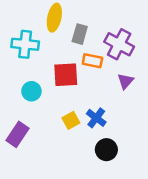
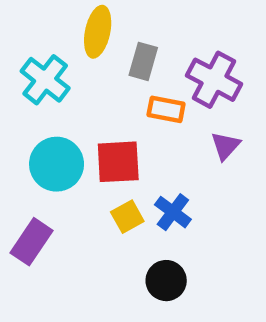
cyan cross: (25, 44) -> (45, 80), turned 32
red square: (66, 75) -> (118, 162), moved
cyan circle: (31, 91) -> (57, 164), size x1.5
black circle: (106, 150) -> (166, 281), moved

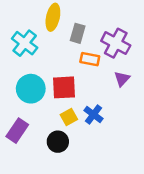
black circle: (166, 281) -> (58, 142), moved

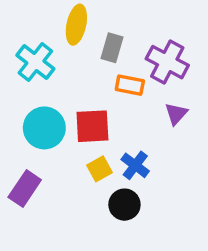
black circle: (58, 142) -> (124, 205), moved

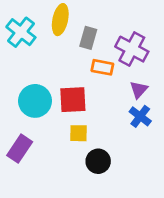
cyan cross: (35, 62) -> (21, 32), moved
blue cross: (135, 165) -> (140, 116), moved
yellow square: (100, 169) -> (78, 133), turned 30

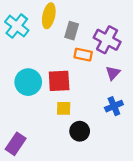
blue cross: (140, 116) -> (114, 106), moved, turned 30
purple rectangle: (20, 149) -> (16, 144), moved

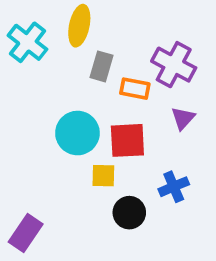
gray rectangle: (72, 31) -> (102, 66), moved
red square: (59, 81) -> (127, 140), moved
cyan circle: (28, 82) -> (77, 133), moved
blue cross: (114, 106) -> (174, 187), moved

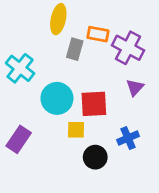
cyan cross: (27, 42) -> (20, 68), moved
orange rectangle: (135, 89) -> (98, 34), moved
purple rectangle: (26, 233) -> (19, 139), moved

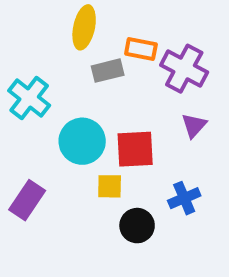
gray rectangle: (75, 49) -> (108, 71), turned 60

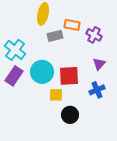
purple cross: (184, 69) -> (94, 35), size x0.7
blue cross: (184, 198) -> (97, 90), moved
purple rectangle: (27, 200) -> (14, 76), moved

